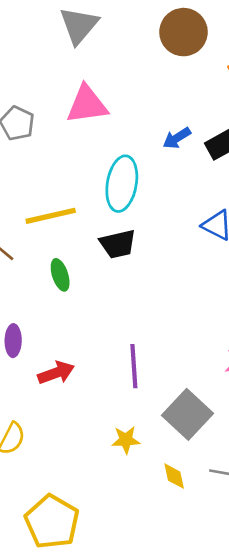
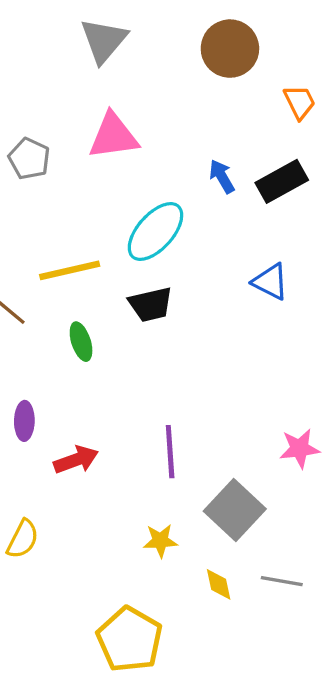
blue arrow: (177, 138) -> (222, 176), turned 92
cyan ellipse: (122, 184) -> (155, 232), turned 32
yellow pentagon: (52, 522) -> (130, 639), moved

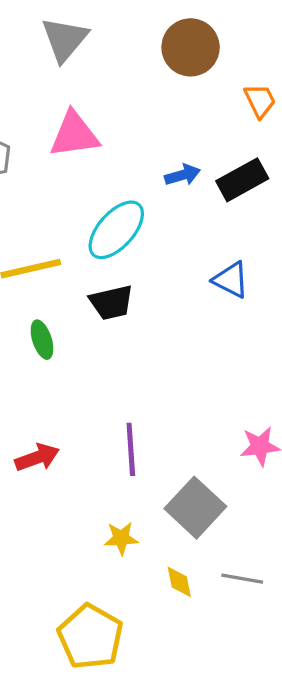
blue arrow: (222, 176) -> (182, 175), turned 104

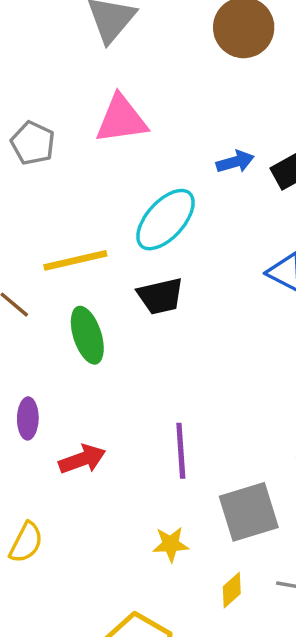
green ellipse: (42, 340) -> (87, 335), size x1.4
gray square: (195, 508) -> (249, 512), turned 30
yellow diamond: (179, 582) -> (232, 590), turned 60

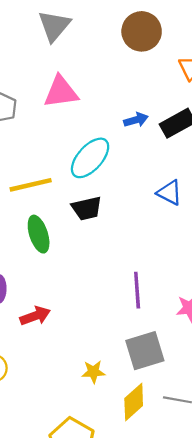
purple line: (181, 451) -> (137, 290), moved
yellow diamond: (232, 590) -> (134, 402), size x1.6

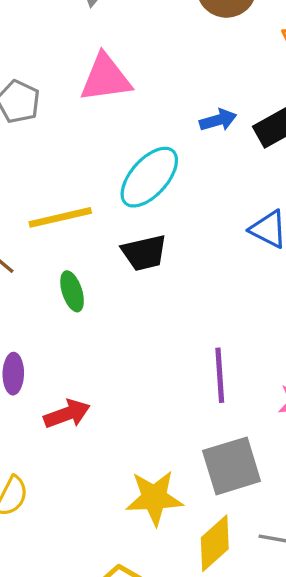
green ellipse: (39, 234) -> (72, 291), size x0.7
yellow star: (93, 372) -> (154, 498), size x1.6

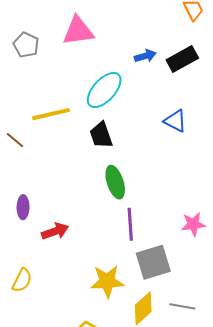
black trapezoid: (144, 253) -> (101, 135), turned 84
green ellipse: (72, 291) -> (115, 182), moved, size x1.4
purple line: (220, 375) -> (130, 224), moved

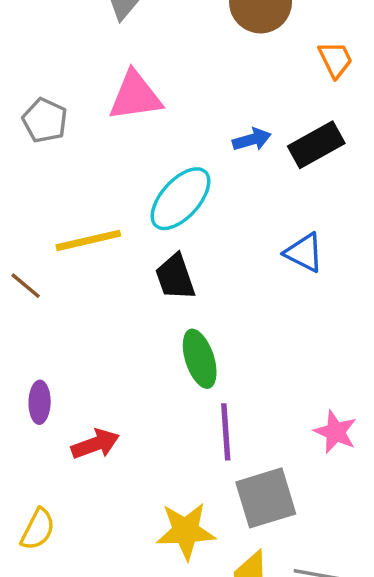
pink star: (193, 224) -> (335, 432), turned 30

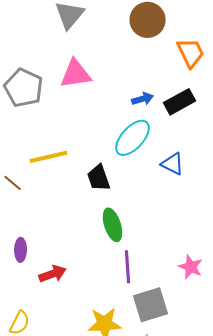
orange trapezoid: (335, 59) -> (191, 53), size x1.4
gray pentagon: (45, 120) -> (24, 88), size x1.5
cyan ellipse: (180, 199) -> (133, 138), moved

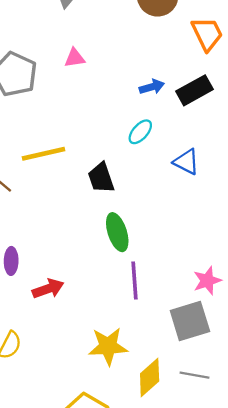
pink triangle: (76, 74) -> (75, 58), size x0.6
cyan ellipse: (133, 138) -> (140, 132), size x0.6
pink star: (191, 267) -> (207, 281), turned 30
gray square: (151, 305) -> (190, 321), moved

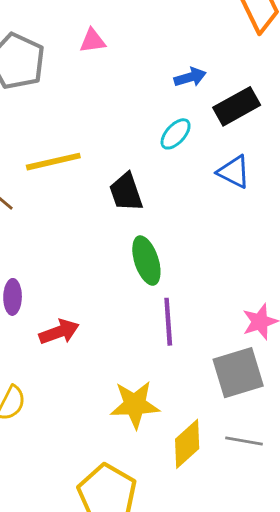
black rectangle: (195, 90) -> (237, 106), moved

